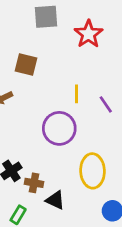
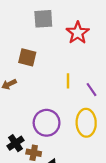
purple circle: (59, 128) -> (47, 123), moved
yellow ellipse: (92, 171) -> (86, 123), moved

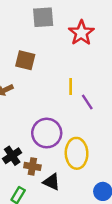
purple line: (92, 90) -> (87, 102), moved
yellow ellipse: (86, 123) -> (77, 153), moved

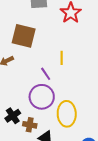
brown square: (25, 60) -> (24, 36), size x1.4
purple line: (87, 102) -> (46, 74), moved

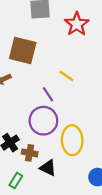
yellow line: (62, 58) -> (66, 76), turned -56

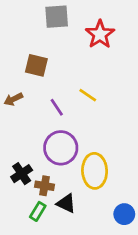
brown square: (23, 51) -> (36, 65), size x0.7
purple line: (48, 94) -> (57, 107), moved
green rectangle: (16, 180) -> (38, 211), moved

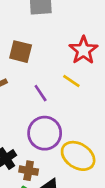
red star: (100, 34) -> (83, 50), moved
yellow ellipse: (95, 171) -> (78, 156), turned -56

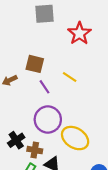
red star: (83, 50) -> (79, 33), moved
brown square: (21, 52) -> (35, 64), moved

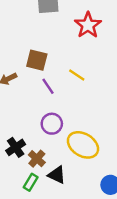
purple circle: (48, 120) -> (52, 124), size x0.7
brown cross: (35, 150) -> (37, 159), turned 32

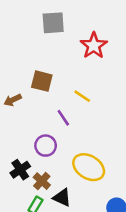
purple line: (48, 86) -> (63, 118), moved
purple circle: (52, 124) -> (46, 146), moved

